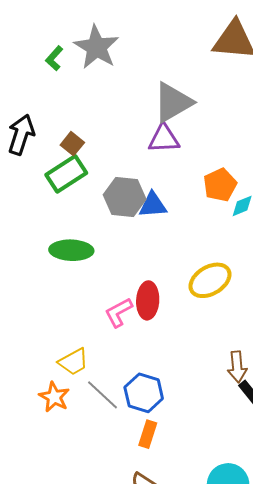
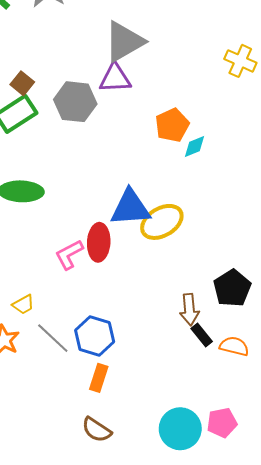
gray hexagon: (125, 197) -> (75, 102), moved
blue triangle: (153, 205) -> (130, 208), moved, size x1.4
yellow trapezoid: (73, 362) -> (23, 304), size x0.7

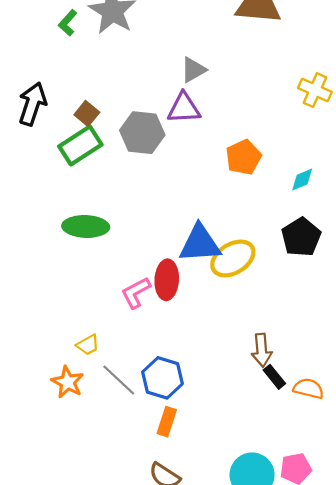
gray triangle: (124, 42) -> (193, 70), size x0.6
cyan diamond: (194, 147) -> (302, 180), moved
black pentagon: (232, 288) -> (301, 237), moved

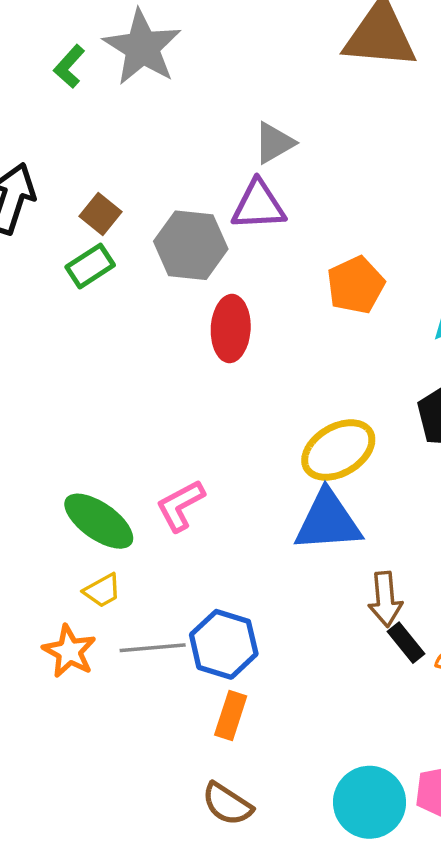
green rectangle: (80, 145) -> (90, 266), size x0.7
green ellipse: (86, 226) -> (99, 521), moved, turned 33
blue triangle: (200, 244) -> (328, 521), moved
red ellipse: (167, 280) -> (231, 329), moved
gray line: (119, 380) -> (153, 648), turned -48

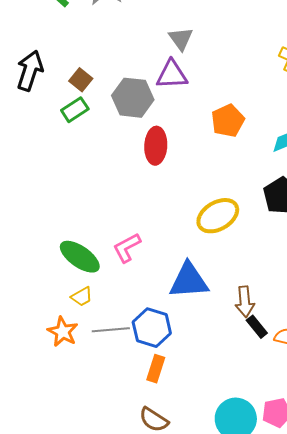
gray triangle: (274, 143) -> (181, 39), turned -36
blue triangle: (328, 521) -> (189, 281), moved

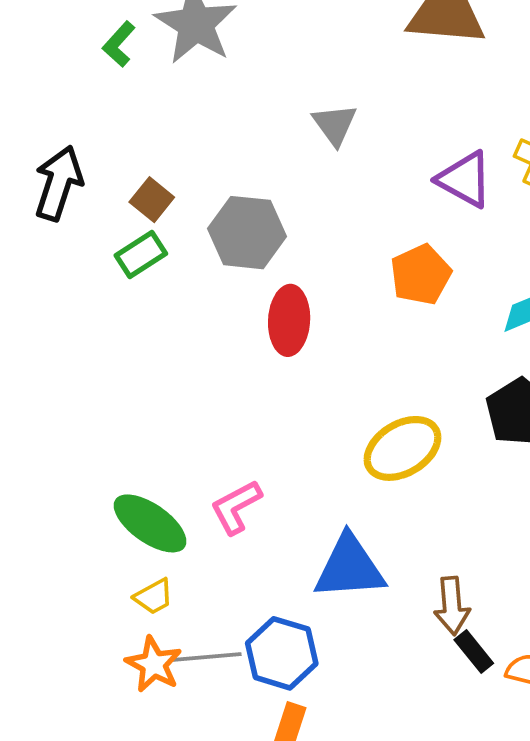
purple triangle: (172, 75) -> (465, 179), moved, turned 32
orange star: (63, 332) -> (154, 664), moved

